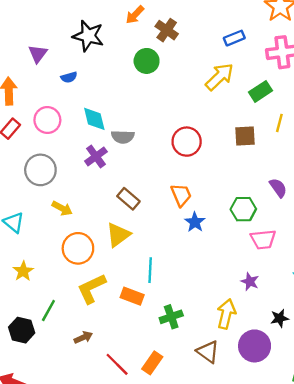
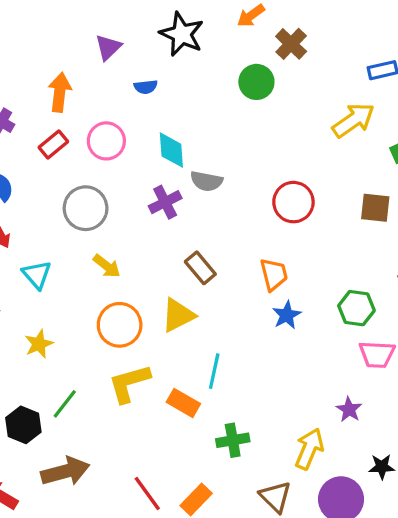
brown arrow: (83, 337) -> (65, 471), moved, size x1.8

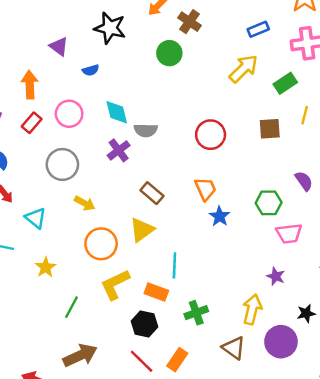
purple triangle: (108, 47) -> (59, 46), turned -30
black hexagon: (23, 425) -> (145, 324), moved

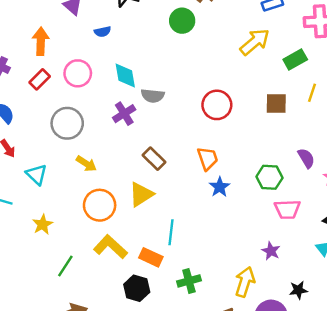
yellow L-shape: (115, 285) -> (110, 247), turned 64

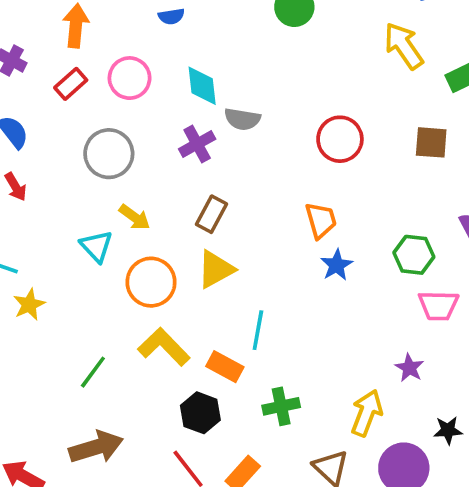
yellow arrow: (255, 42) -> (404, 46), turned -88
brown rectangle: (154, 159) -> (211, 214), moved, turned 70
cyan triangle: (36, 174) -> (96, 246), moved
yellow star: (43, 224) -> (29, 305), moved

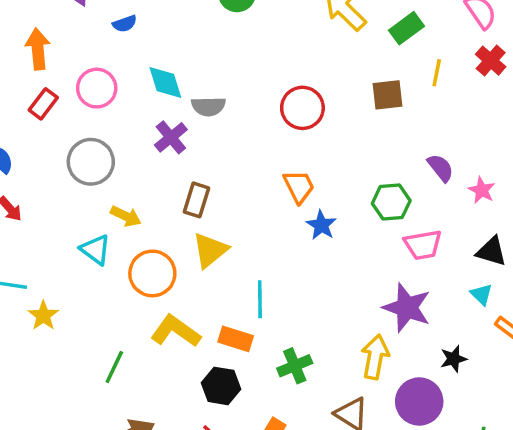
purple star: (409, 368) -> (407, 308), size x1.8

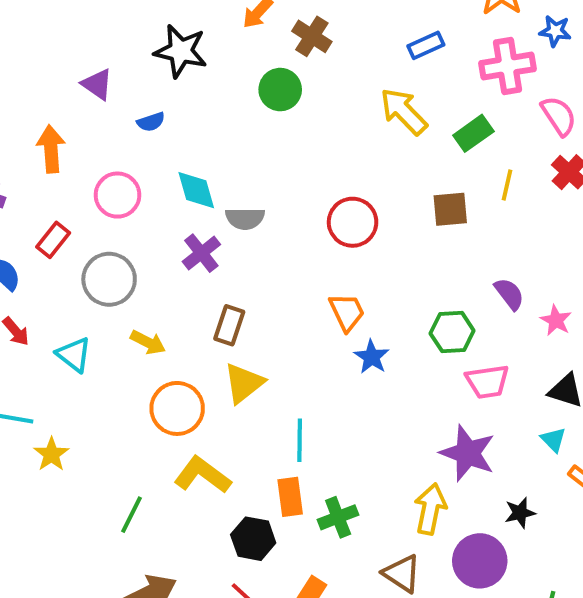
red rectangle: (43, 104) -> (53, 240), moved
cyan triangle: (95, 250) -> (74, 355), moved
orange rectangle: (236, 339) -> (290, 497), moved, turned 64

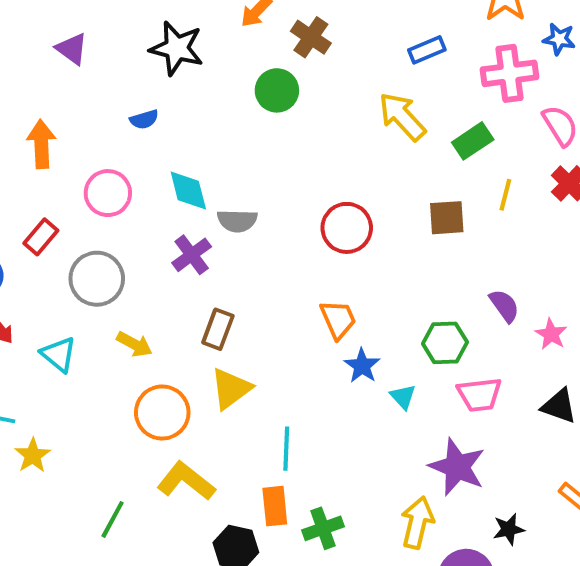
purple triangle: (97, 84) -> (72, 49), moved
cyan triangle: (553, 440) -> (403, 397), moved

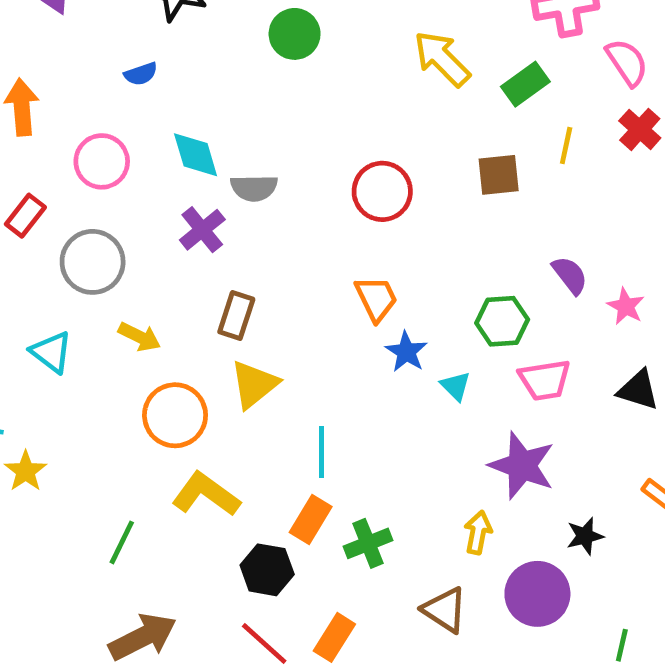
orange rectangle: (275, 506) -> (311, 520), turned 39
yellow arrow: (417, 523) -> (478, 532), size x0.7

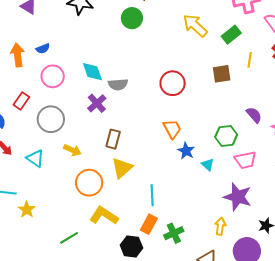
blue semicircle: (141, 74) -> (43, 49), moved
green line: (122, 542) -> (69, 238), turned 36

